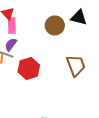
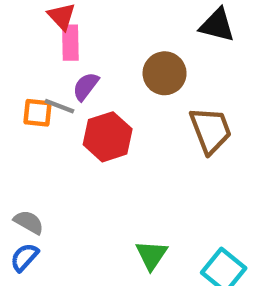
brown circle: (55, 25) -> (165, 73), moved
purple semicircle: (11, 44) -> (86, 86), moved

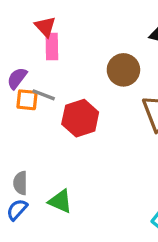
purple semicircle: (86, 86) -> (17, 78), moved
gray semicircle: (29, 222) -> (20, 183), turned -120
green triangle: (151, 255) -> (60, 201), moved, turned -40

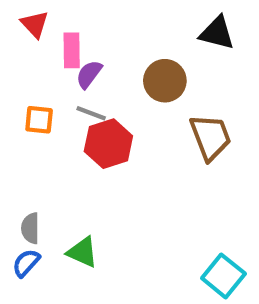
red triangle: (45, 27) -> (35, 24), moved
purple semicircle: (17, 78) -> (89, 74), moved
gray line: (44, 95) -> (91, 113), moved

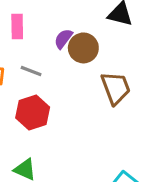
purple semicircle: (89, 74) -> (63, 39), moved
red hexagon: (108, 144) -> (33, 113), moved

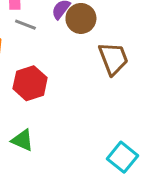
gray line: (31, 71) -> (25, 25), moved

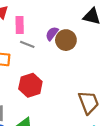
brown trapezoid: (113, 59) -> (89, 102), moved

